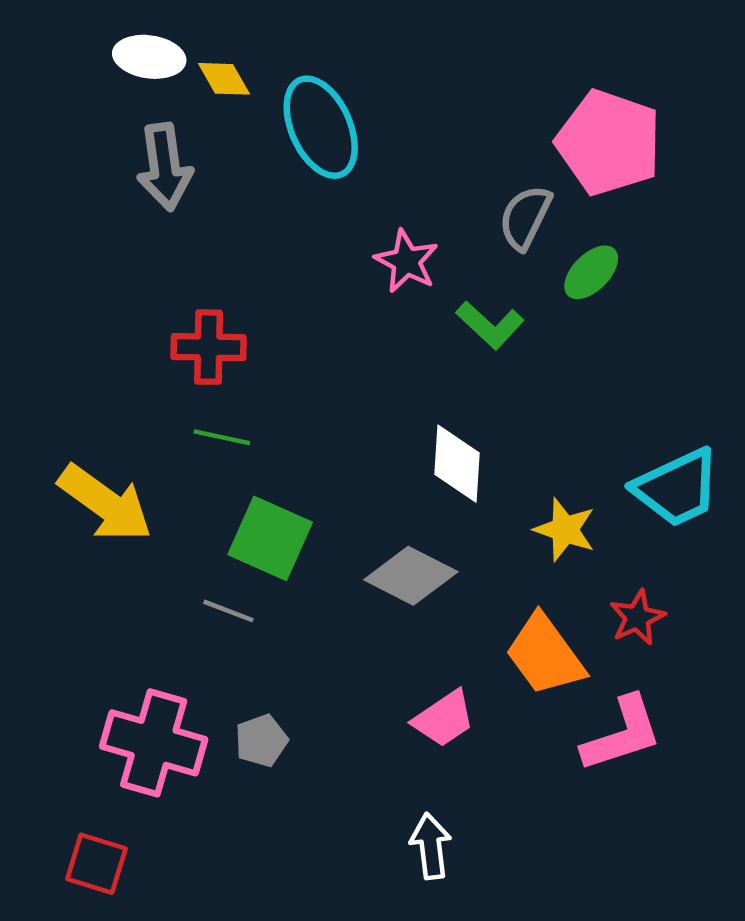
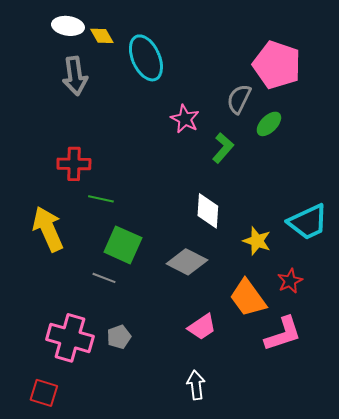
green L-shape: (490, 325) -> (223, 148), turned -92
red cross: (209, 347) -> (74, 164), moved
yellow arrow: (105, 503) -> (48, 229), turned -150

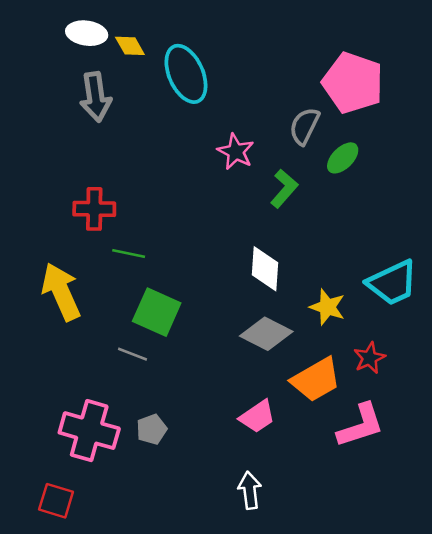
gray diamond: (187, 262) -> (266, 334), moved
orange trapezoid: (248, 298) -> (316, 380), turned -84

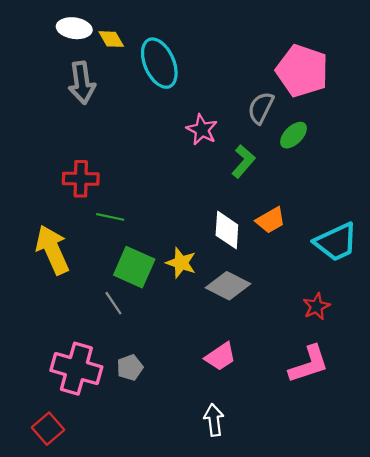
yellow star: (327, 307) -> (181, 263), moved
gray line: (132, 354) -> (113, 303), turned 35
orange trapezoid: (316, 380) -> (271, 220), moved, size x0.7
red square: (56, 501) -> (48, 429), turned 32

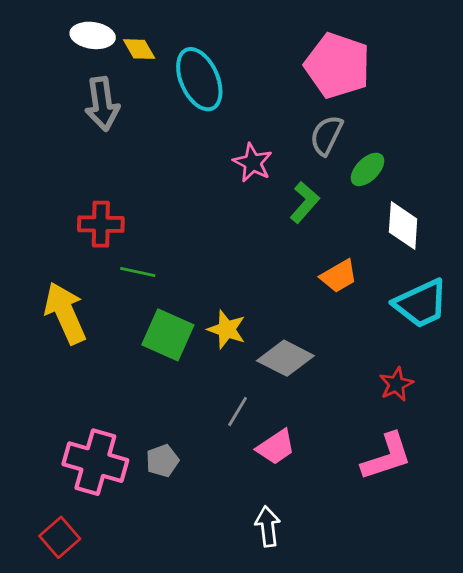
pink pentagon: (302, 71) -> (337, 66), moved
white diamond: (227, 230) -> (403, 226), moved
gray line: (113, 303) -> (238, 412), moved, turned 65

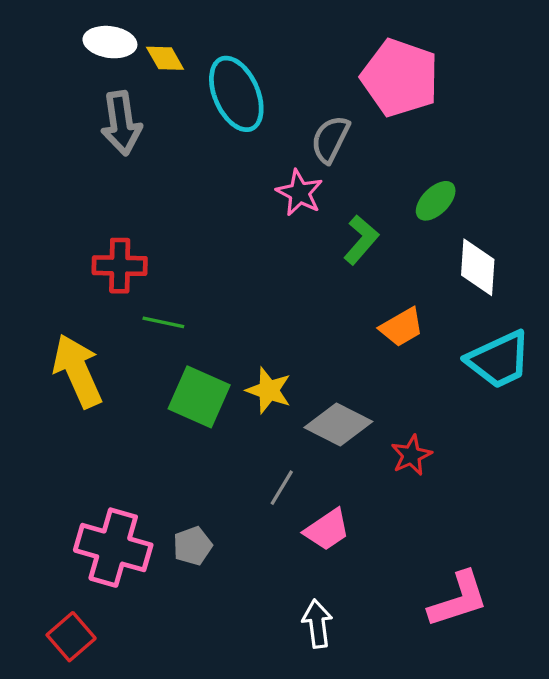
gray semicircle: (326, 135) -> (330, 139), moved
red star: (396, 384) -> (411, 455), moved
pink L-shape: (387, 457) -> (458, 599), moved

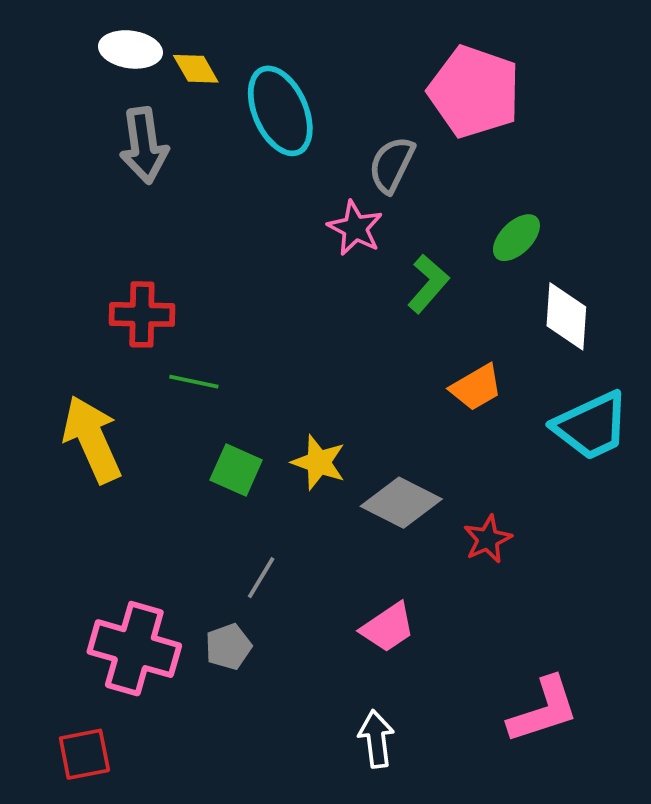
green square: (199, 397) -> (236, 470), size x0.7
gray line: (282, 488) -> (261, 578), moved
red square: (71, 637) -> (84, 754), turned 30

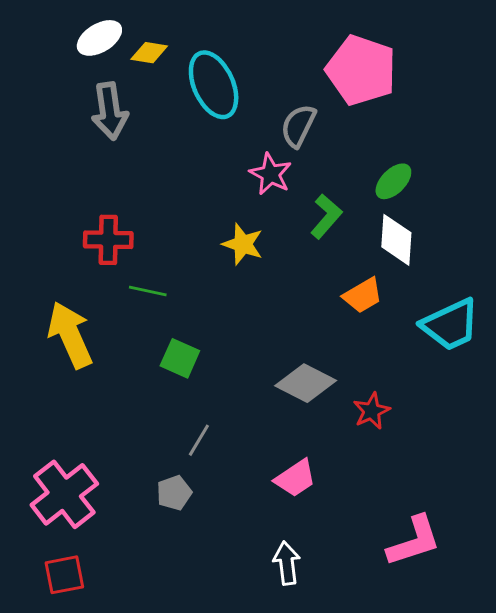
white ellipse: (130, 49) -> (99, 38), turned -39
yellow diamond: (196, 69) -> (149, 53), turned -51
white diamond: (566, 316) -> (396, 240), moved
yellow star: (319, 462) -> (243, 244), moved
pink cross: (134, 649) -> (64, 494), moved, turned 36

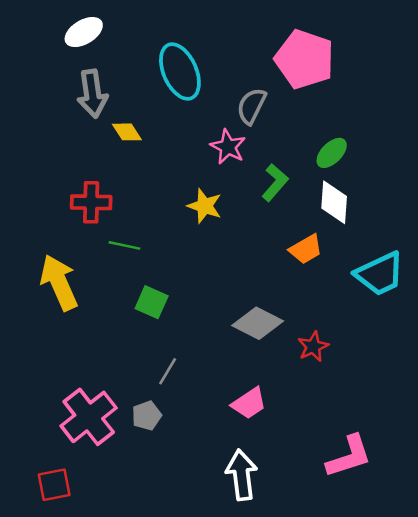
yellow diamond: (149, 53) -> (127, 132), moved, turned 48
pink cross: (64, 494) -> (89, 417), moved
white arrow: (287, 563) -> (242, 475), size x1.4

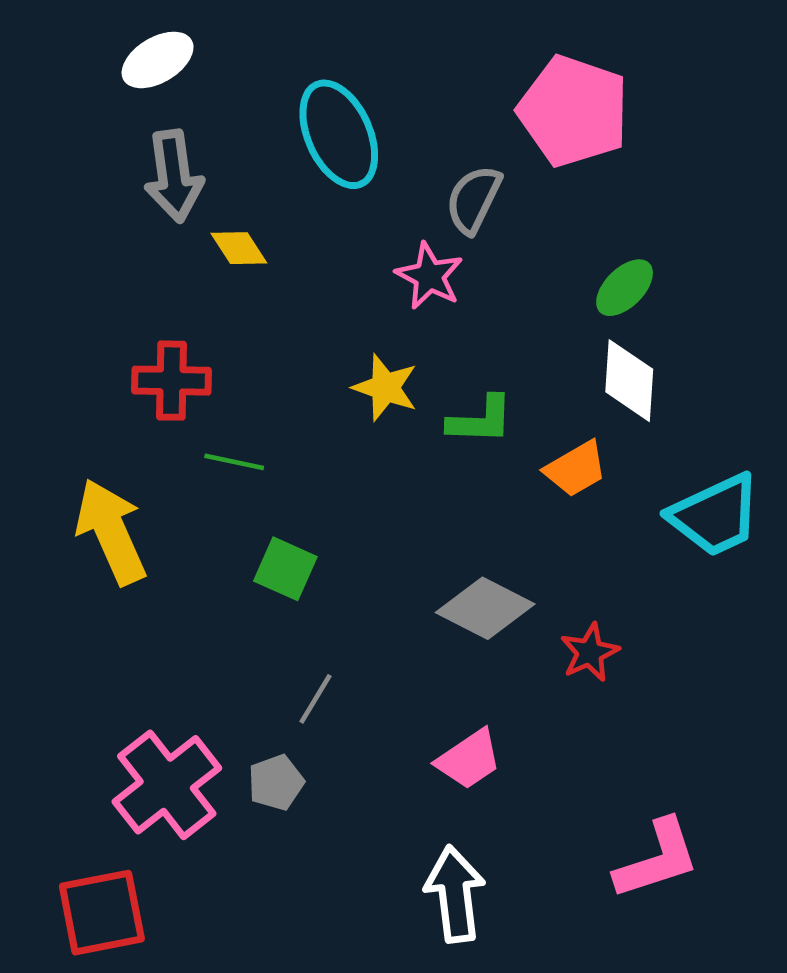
green L-shape: (275, 183) -> (480, 420), moved, turned 51
red square: (54, 485) -> (102, 913), size x1.4

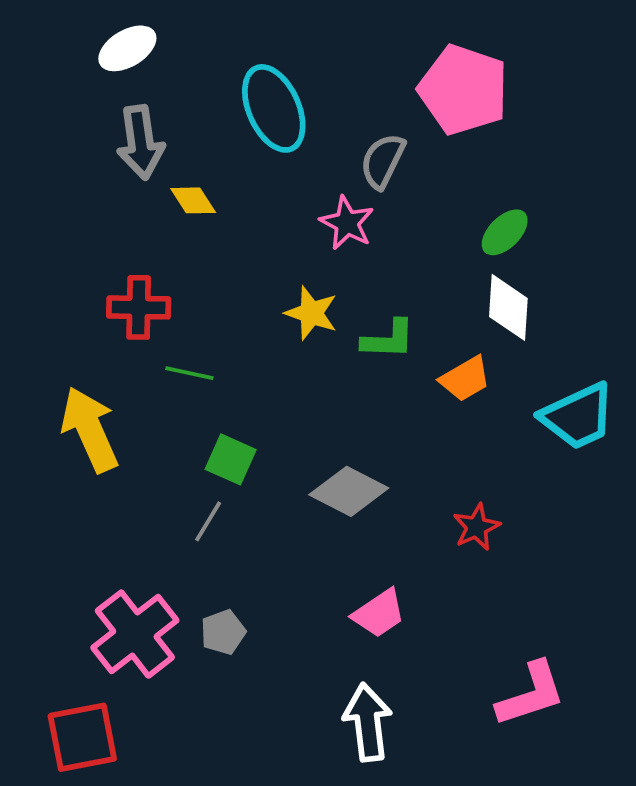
gray diamond: (485, 608) -> (349, 491), moved
gray line: (316, 699) -> (208, 521), moved

